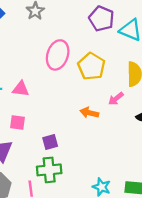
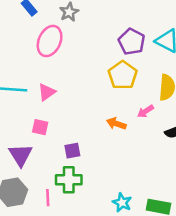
purple pentagon: (101, 19) -> (132, 42), moved
pink ellipse: (58, 55) -> (50, 41), moved
pink triangle: (21, 89) -> (47, 92), turned -48

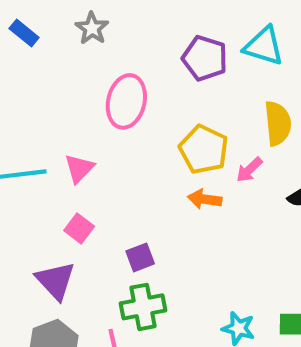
pink ellipse: (50, 41) -> (126, 101), moved
yellow pentagon: (123, 75) -> (204, 149), moved
pink square: (40, 127) -> (79, 228), turned 35

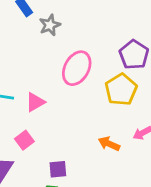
gray star: (92, 28) -> (50, 25), moved
yellow pentagon: (204, 149) -> (121, 90), moved

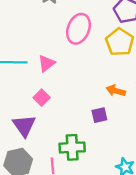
purple square: (58, 169) -> (99, 115), moved

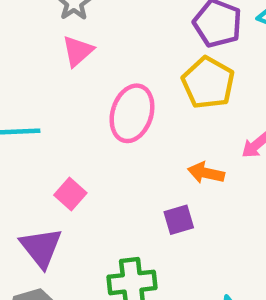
pink ellipse: (78, 29) -> (132, 113), moved
pink triangle: (46, 63) -> (78, 51), moved

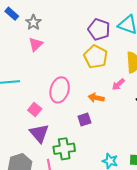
pink ellipse: (132, 113) -> (60, 90), moved
purple triangle: (41, 247) -> (39, 133), moved

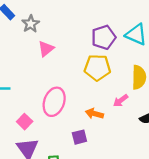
purple pentagon: (99, 29) -> (104, 37), turned 30
pink triangle: (36, 44) -> (46, 49), moved
yellow pentagon: (96, 57) -> (97, 68), turned -30

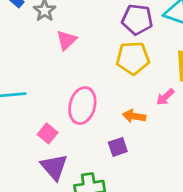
purple pentagon: (104, 37) -> (137, 20), turned 30

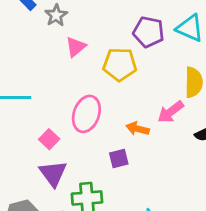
yellow pentagon: (133, 58) -> (120, 64), moved
pink arrow: (165, 97) -> (171, 112), size x1.4

